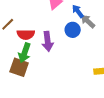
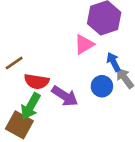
purple arrow: (48, 41) -> (65, 96), turned -60

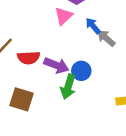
blue circle: (102, 86) -> (81, 71), moved
green arrow: (31, 106) -> (68, 87), moved

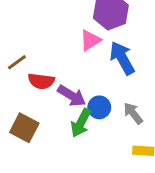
blue arrow: (93, 26) -> (122, 58), size x1.6
gray arrow: (106, 38) -> (133, 113), moved

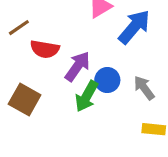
blue arrow: (122, 58) -> (134, 27), turned 68
purple arrow: (72, 96) -> (78, 66), turned -88

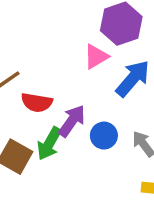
green arrow: (87, 96) -> (49, 144), moved

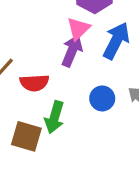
purple arrow: (72, 121) -> (72, 51), moved

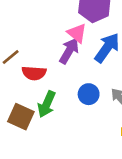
pink triangle: (78, 29) -> (77, 33), turned -45

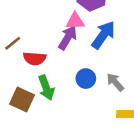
pink triangle: (77, 33) -> (75, 21), turned -42
green arrow: (47, 104) -> (46, 88), turned -45

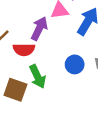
purple arrow: (68, 38) -> (39, 28), moved

